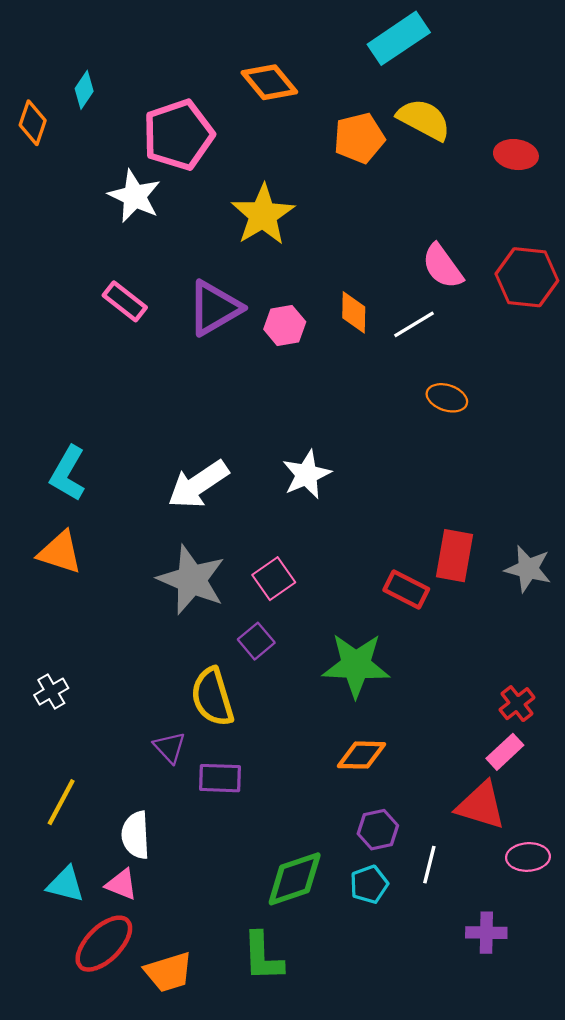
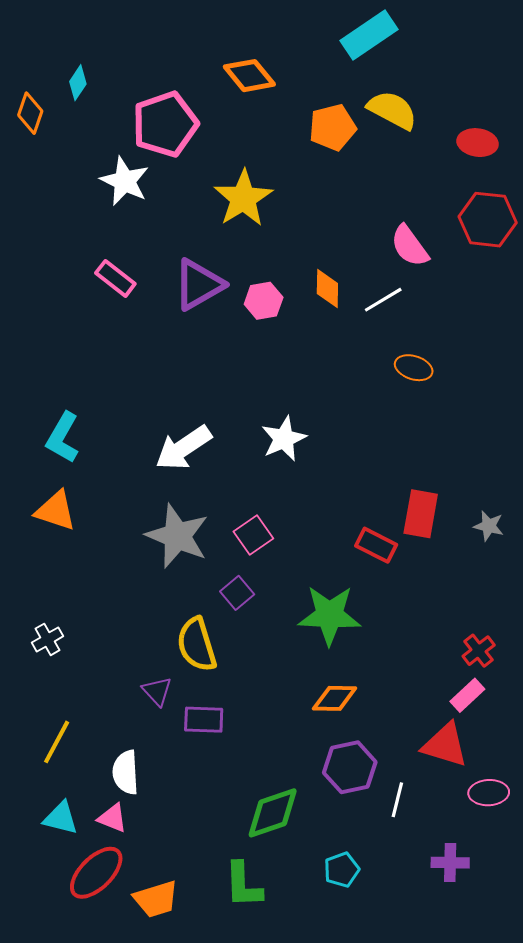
red hexagon: (527, 277) -> (488, 220), moved
gray star: (528, 569) -> (489, 526), size x0.7
purple hexagon: (378, 830) -> (350, 767), size x1.4
cyan pentagon: (369, 884) -> (342, 870), moved

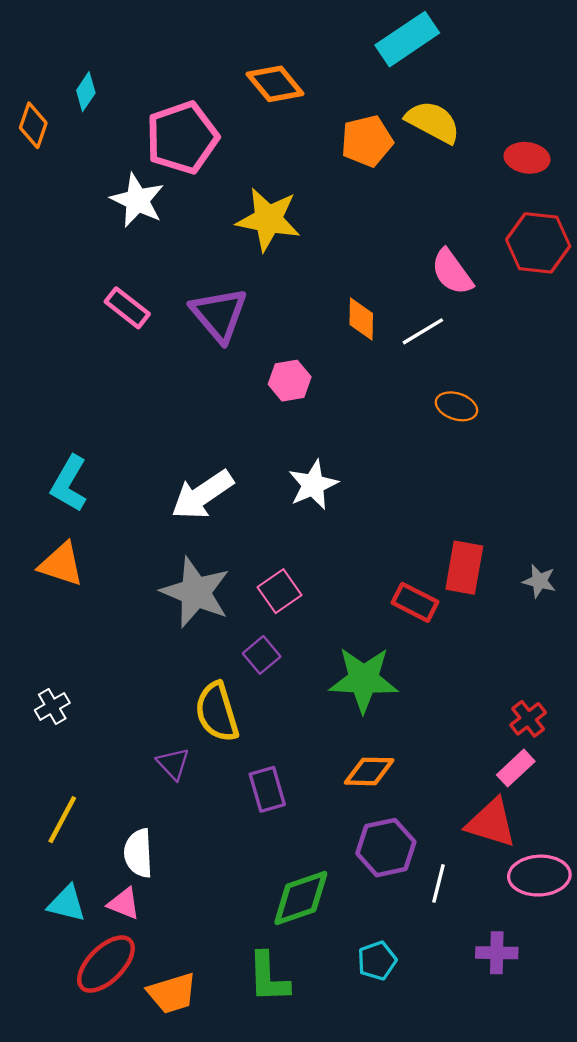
yellow star: (243, 198) -> (268, 219), turned -30
purple triangle: (199, 285) -> (219, 315), turned -40
pink hexagon: (264, 301) -> (290, 381), moved
purple rectangle: (204, 720) -> (267, 789), moved, turned 72
pink ellipse: (489, 793) -> (539, 876), size x1.4

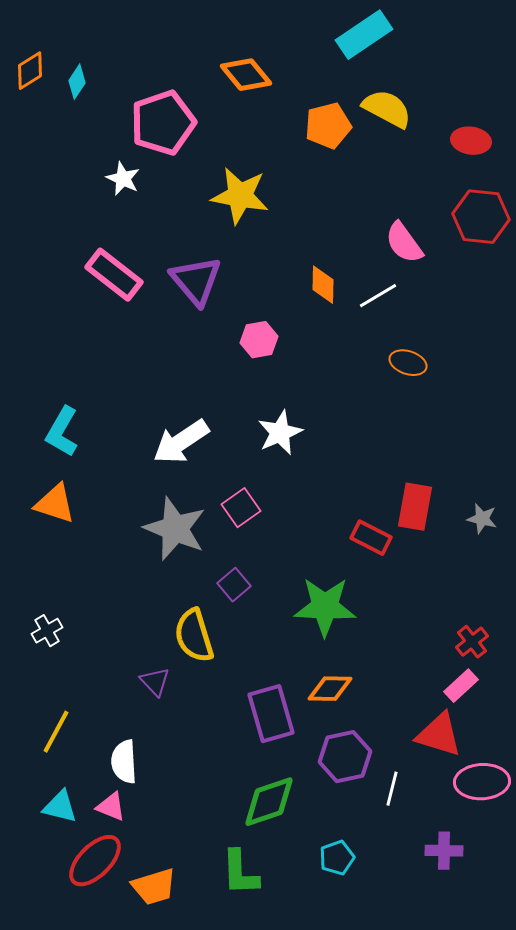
orange diamond: (33, 125) -> (30, 71), moved, turned 39
white star: (137, 200) -> (123, 179), size x0.7
pink rectangle: (127, 308) -> (114, 275), size x1.4
pink square: (280, 591) -> (241, 508), moved
purple rectangle: (267, 789) -> (271, 714), moved, size x1.4

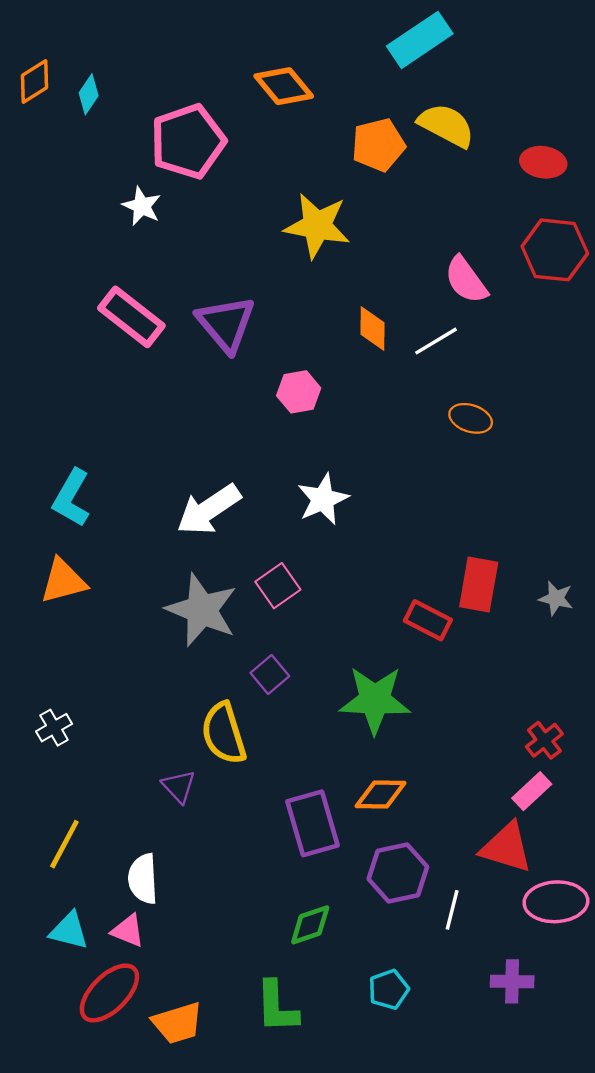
yellow star: (240, 196) -> (317, 226), moved
orange triangle: (55, 504) -> (63, 581), turned -33
green diamond: (269, 802) -> (310, 925), size x0.7

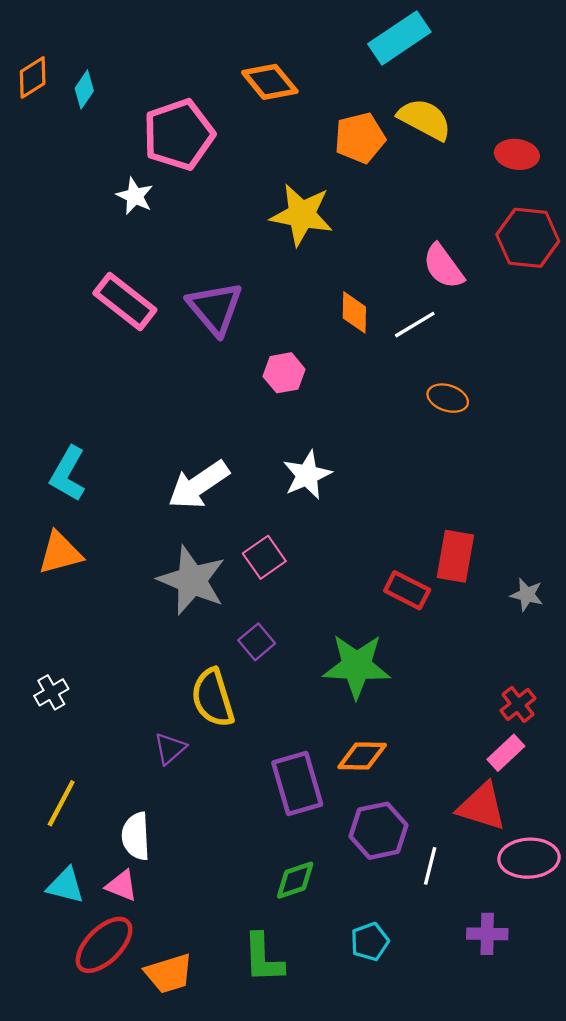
gray star: (556, 598) -> (527, 595), moved
purple triangle: (179, 786) -> (170, 748), turned 32

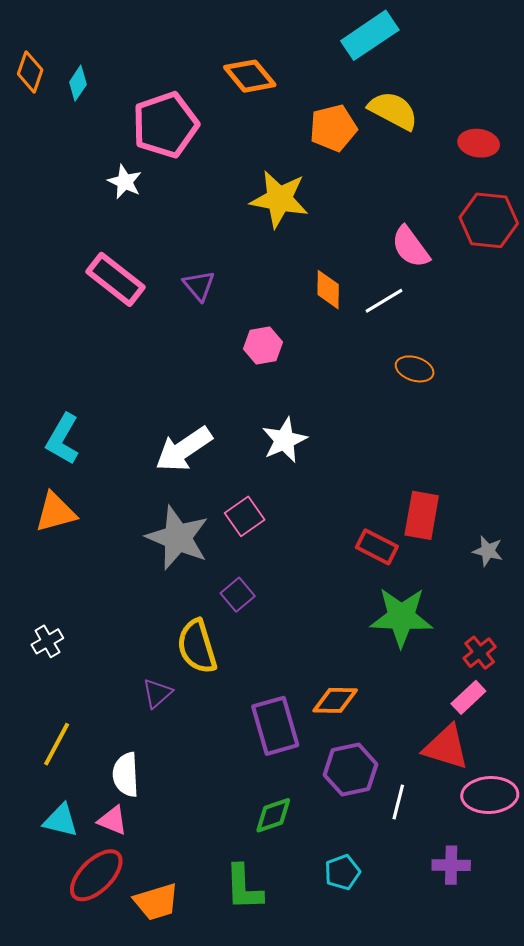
orange diamond: (33, 77) -> (30, 72), turned -39
purple triangle: (215, 308) -> (199, 286), size x0.6
green star: (357, 666) -> (401, 617), moved

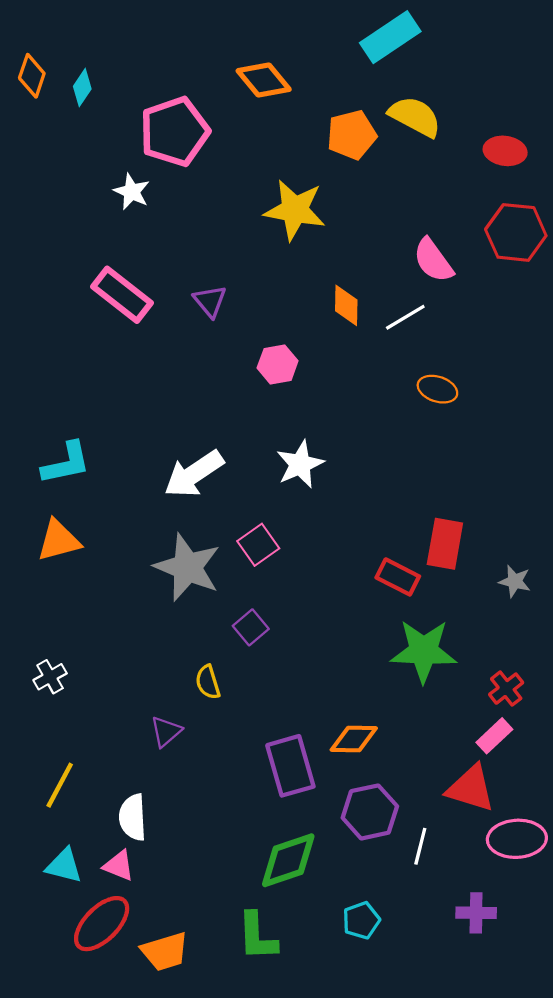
cyan L-shape: (63, 439) -> (66, 463), turned -132
yellow semicircle: (197, 647) -> (208, 682), size x0.6
green diamond: (273, 815) -> (288, 860), size x1.5

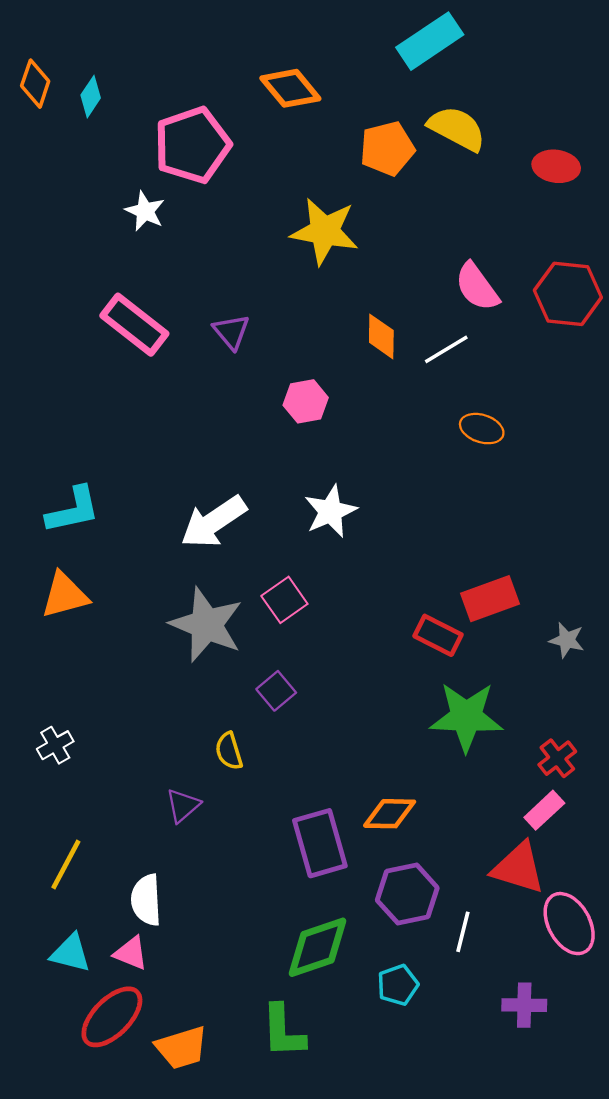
red hexagon: (516, 232) -> (568, 294), moved
red rectangle: (445, 544) -> (490, 599), turned 60
pink ellipse: (517, 839) -> (569, 924), turned 64
cyan pentagon: (361, 920) -> (398, 985), moved

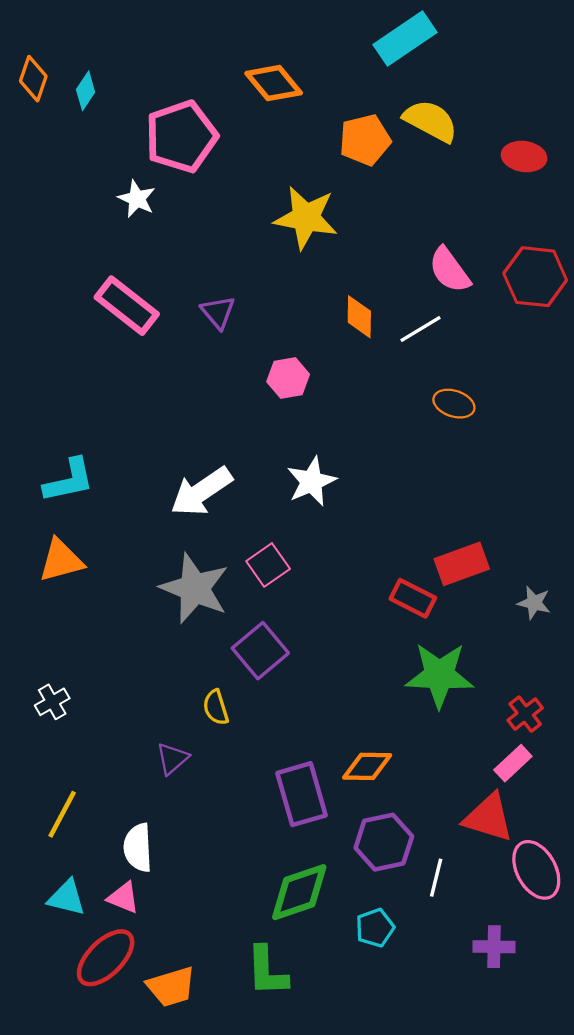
purple square: (276, 691) -> (260, 651), size x1.5

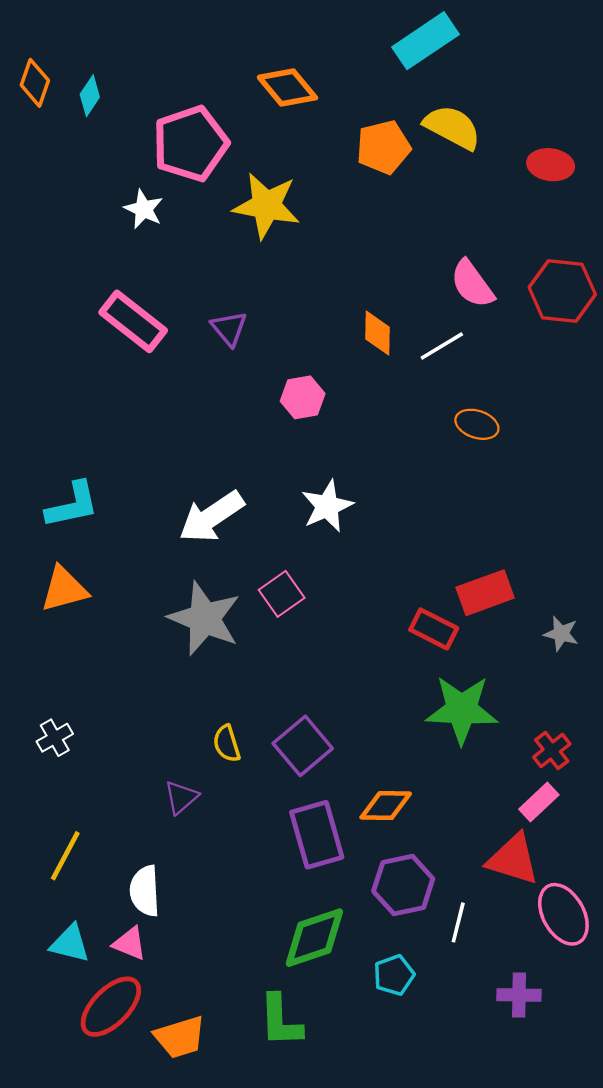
yellow star: (306, 218) -> (266, 206), moved
purple square: (260, 651) -> (303, 746), moved

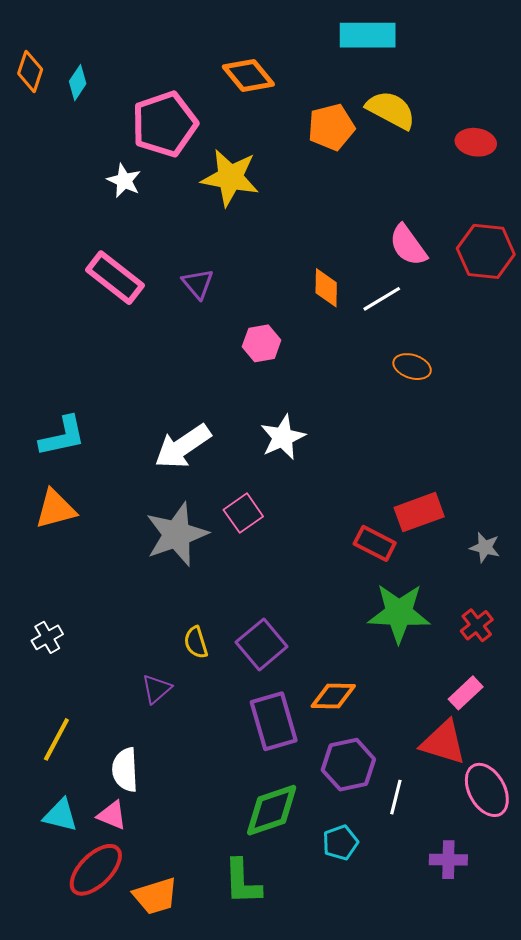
cyan rectangle: (425, 41) -> (368, 35), turned 34
gray star: (204, 618) -> (177, 534), turned 30
red cross: (552, 751) -> (477, 625), moved

